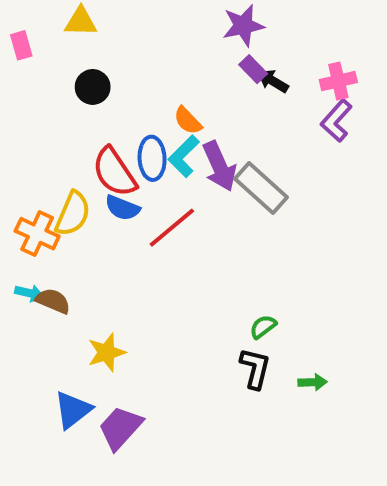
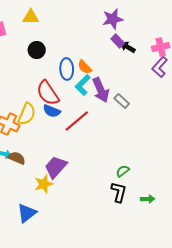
blue ellipse: (152, 158) -> (67, 69), moved
gray rectangle: (261, 188) -> (122, 101), size x0.6
purple trapezoid: (120, 428) -> (56, 167), moved

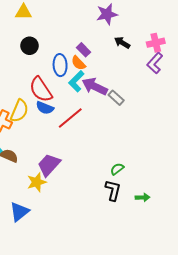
purple rectangle: (118, 41) -> (83, 50), moved
purple arrow: (101, 90) -> (95, 86), turned 140

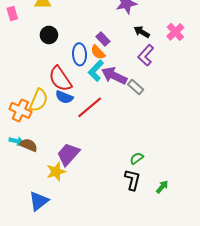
pink cross: (156, 43) -> (175, 32), turned -30
purple L-shape: (155, 63) -> (146, 55), moved
green arrow: (143, 197) -> (162, 187), turned -48

